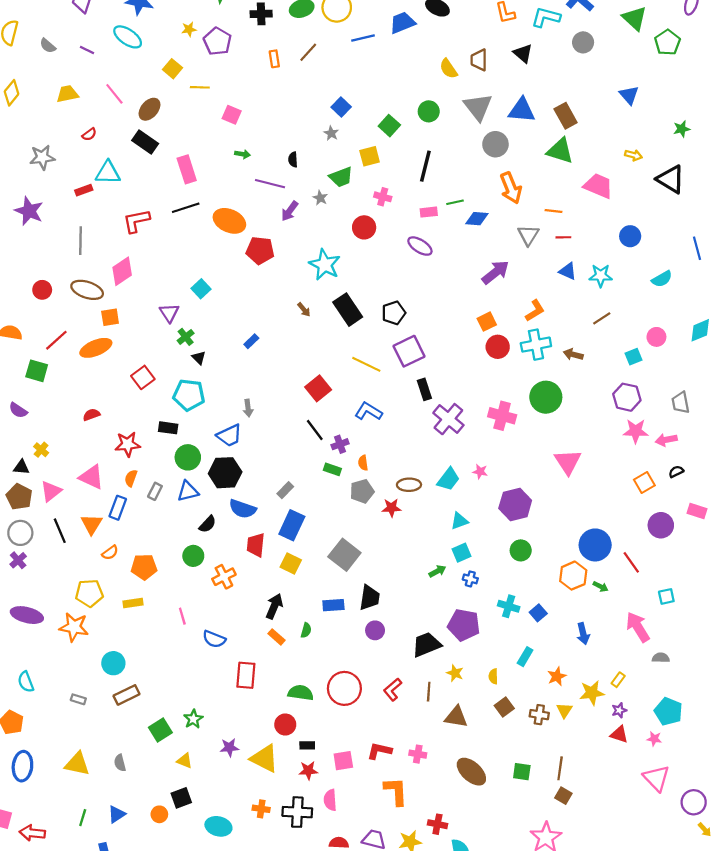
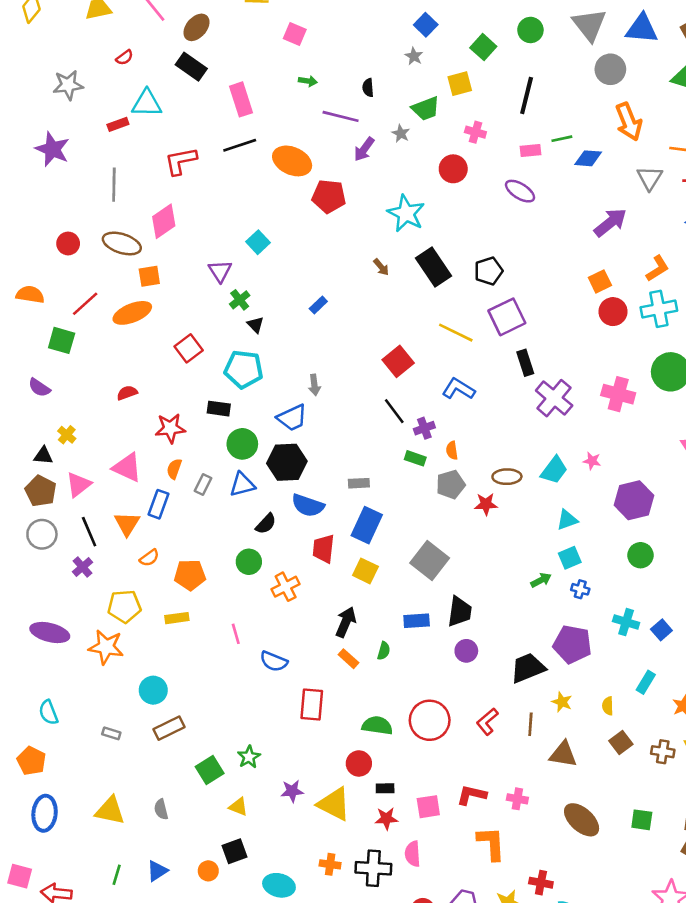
gray rectangle: (285, 490) -> (359, 483), turned 42
purple cross: (18, 560) -> (83, 567), moved

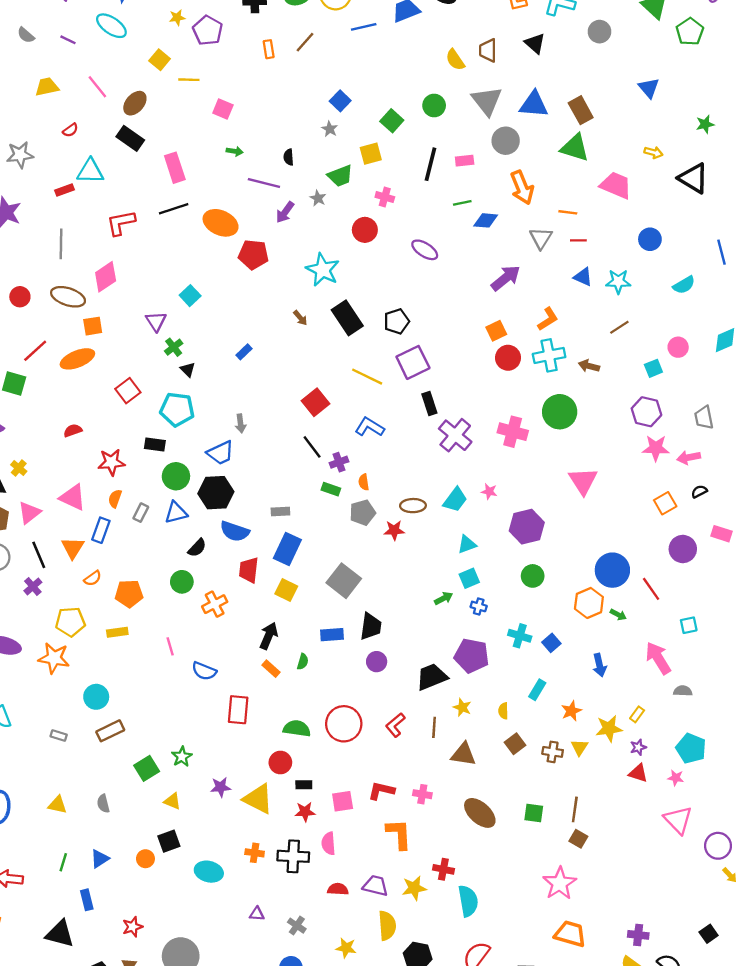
pink rectangle: (530, 150) -> (465, 161), moved
yellow triangle: (110, 811) -> (57, 805), size x0.7

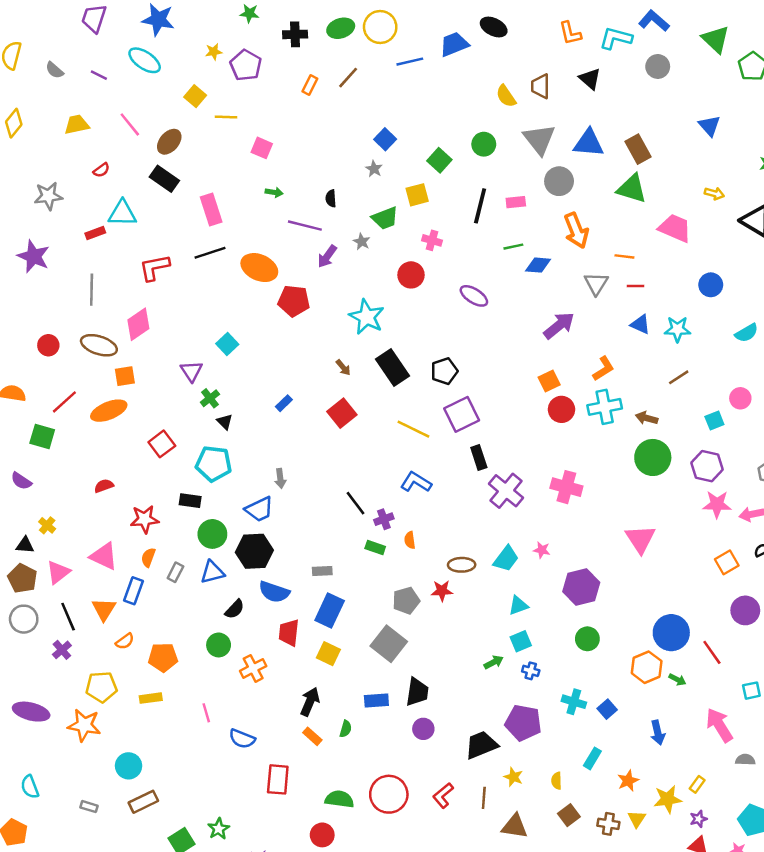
orange rectangle: (269, 49) -> (310, 85), turned 36
red square: (316, 402) -> (342, 413), moved
green circle: (560, 412) -> (653, 457), moved
gray pentagon: (363, 513) -> (406, 601), moved

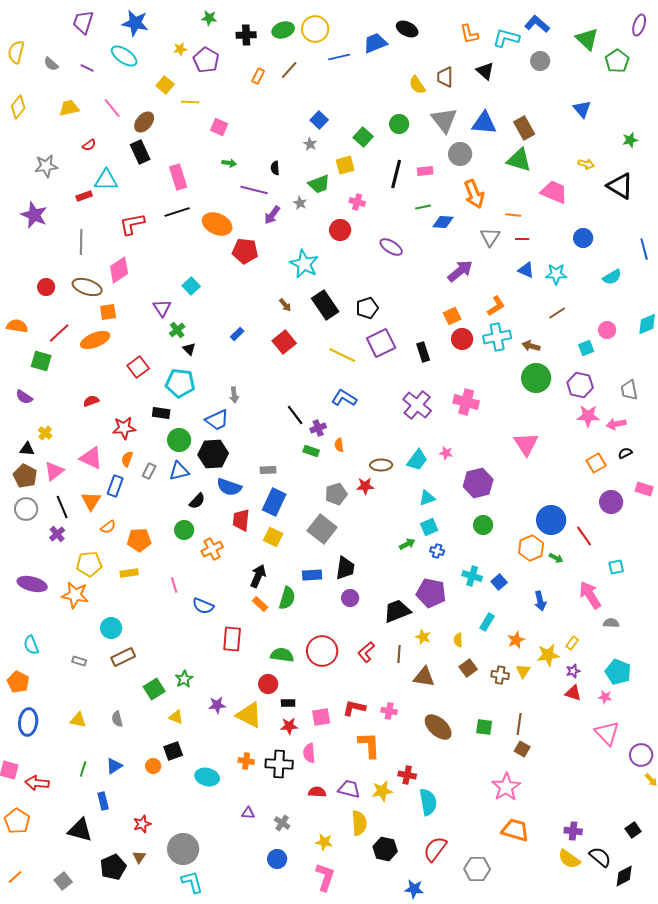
black rectangle: (164, 179) -> (140, 152), turned 30
black rectangle: (479, 457) -> (423, 352), moved
green semicircle: (346, 729) -> (287, 598), size x1.6

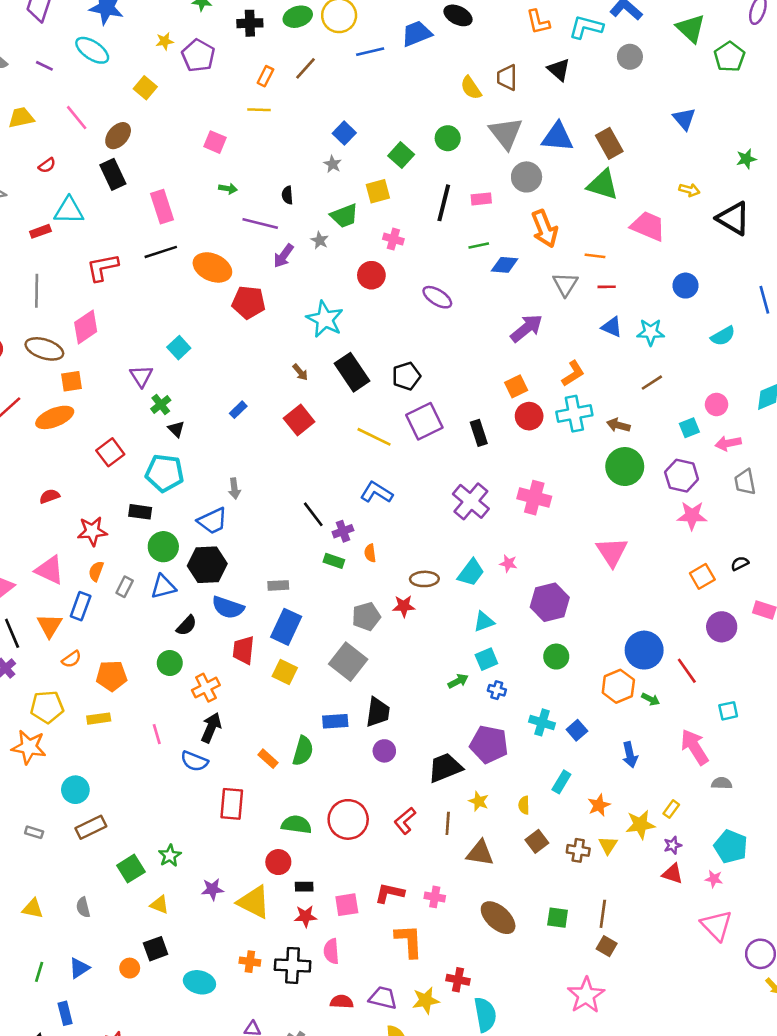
yellow line: (190, 102) -> (259, 110), moved
pink arrow: (616, 424) -> (728, 443), moved
black arrow: (258, 576) -> (211, 728), moved

